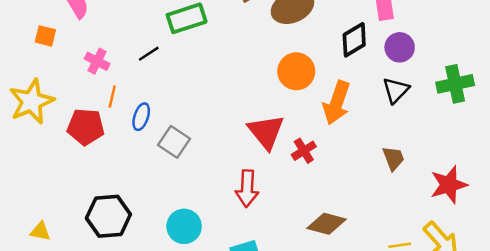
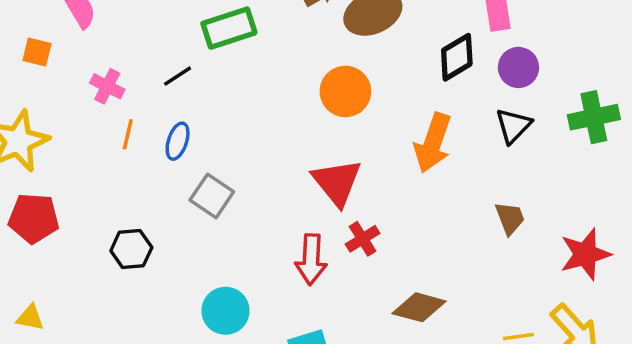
orange circle: (296, 71) -> (345, 91), moved
blue ellipse: (141, 117) -> (178, 141), moved
red pentagon: (86, 127) -> (34, 218), moved
red cross: (304, 151) -> (363, 239), moved
black hexagon: (108, 216) -> (131, 249), moved, size x0.7

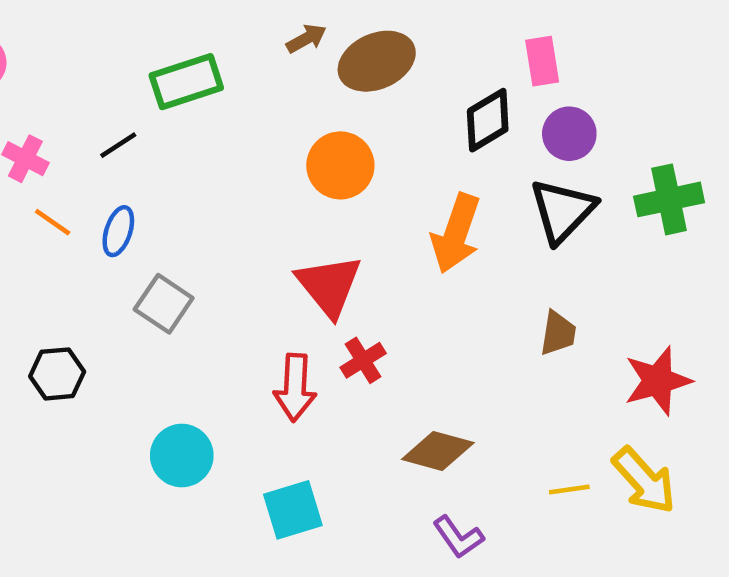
black triangle: (513, 126) -> (563, 211), size x1.4
orange line: (128, 134) -> (53, 222), turned -68
brown trapezoid: (510, 218) -> (558, 333), turned 30

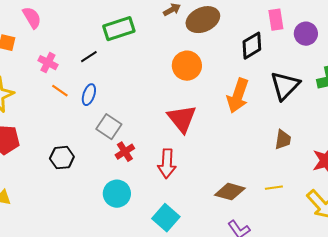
purple circle: (569, 134) -> (306, 34), moved
red cross: (363, 360) -> (125, 152), moved
yellow line: (569, 490) -> (274, 188), moved
cyan square: (293, 510) -> (166, 218), turned -32

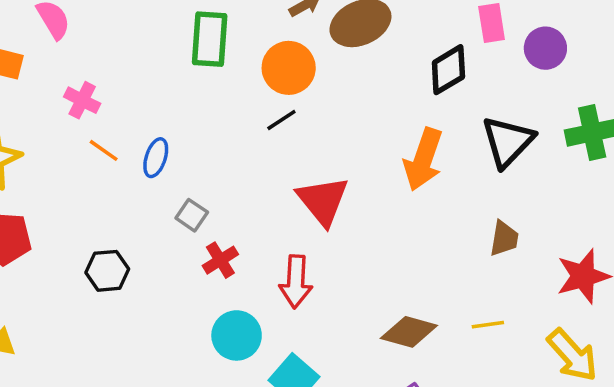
green rectangle: (119, 29) -> (210, 39), turned -68
black line: (89, 57) -> (281, 120), moved
orange circle: (187, 66) -> (289, 68), moved
gray square: (109, 127) -> (192, 215), size x0.7
cyan circle: (117, 194) -> (237, 335), moved

